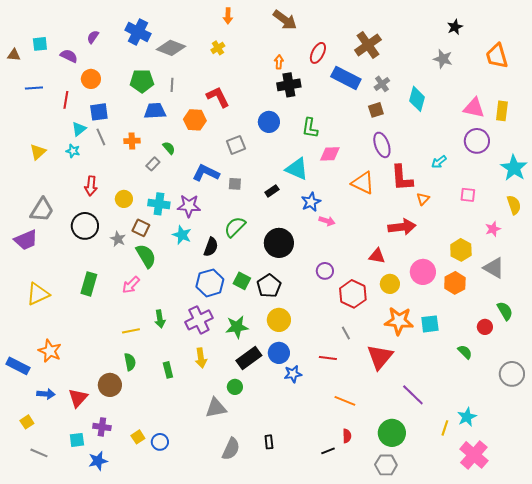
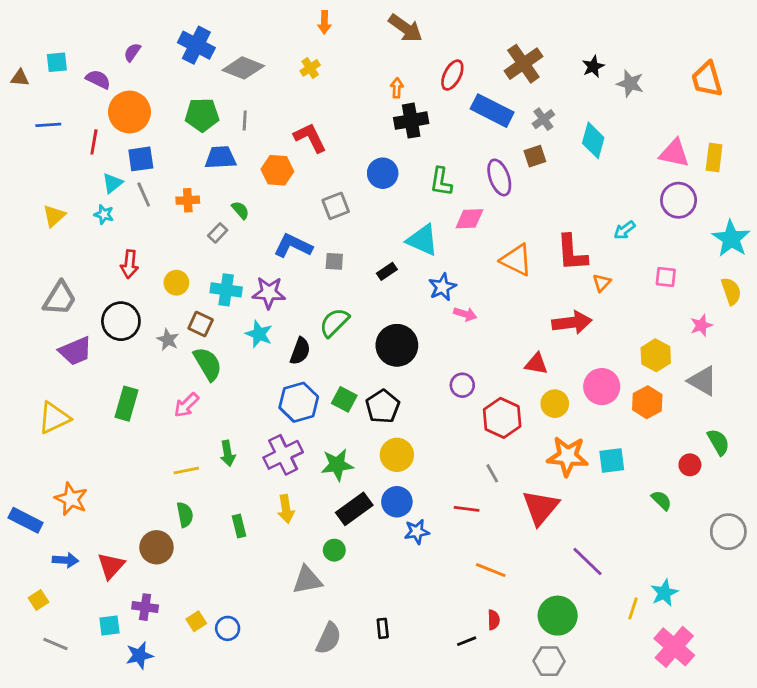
black star: (455, 27) -> (593, 66), moved
orange circle: (91, 79) -> (129, 112), size x1.5
purple ellipse: (382, 145) -> (499, 177), moved
purple trapezoid: (26, 240) -> (75, 351), moved

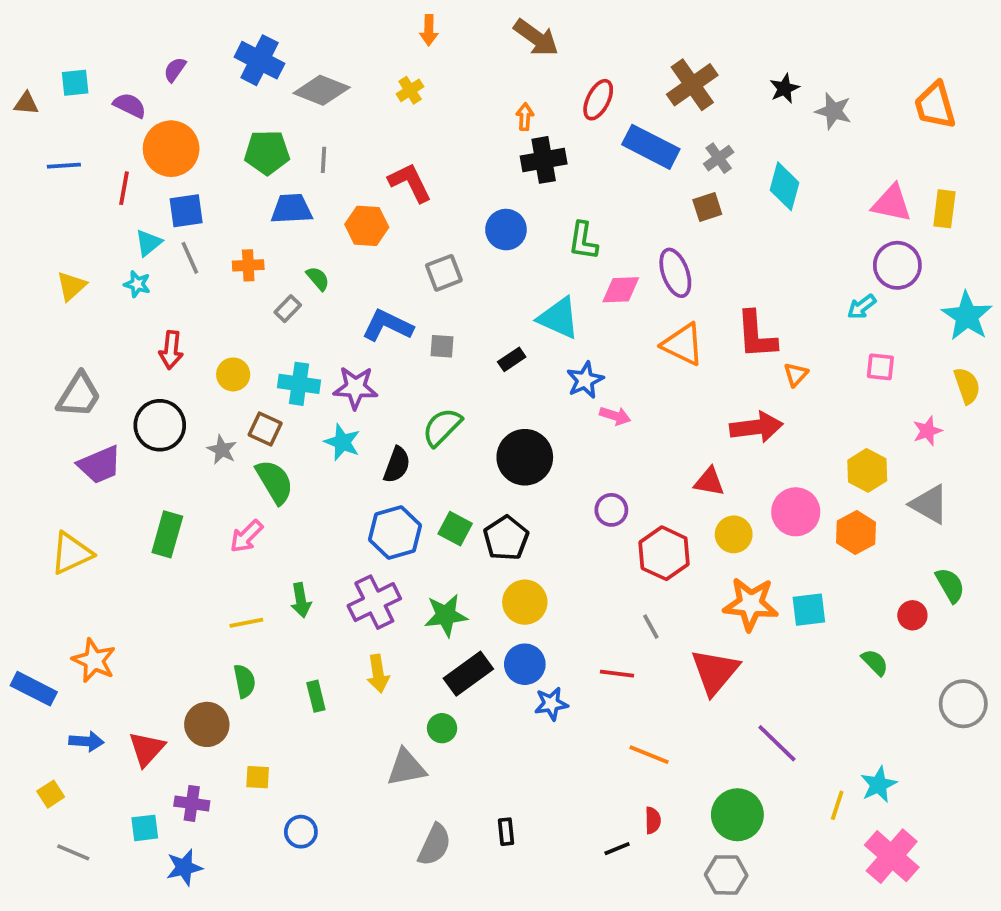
purple ellipse: (499, 177) -> (675, 273), moved
cyan arrow: (624, 230) -> (862, 307), moved
yellow square: (196, 621) -> (258, 777), moved, turned 36

